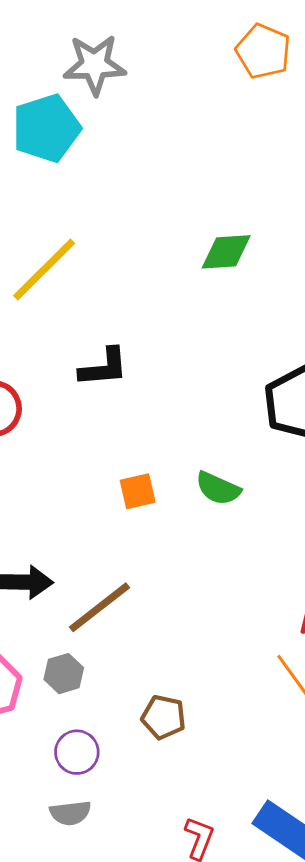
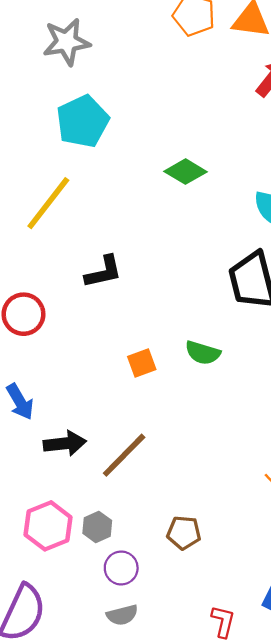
cyan pentagon: (46, 128) -> (83, 121), moved
green diamond: (226, 252) -> (185, 172), turned 42
gray hexagon: (64, 674) -> (97, 527), moved

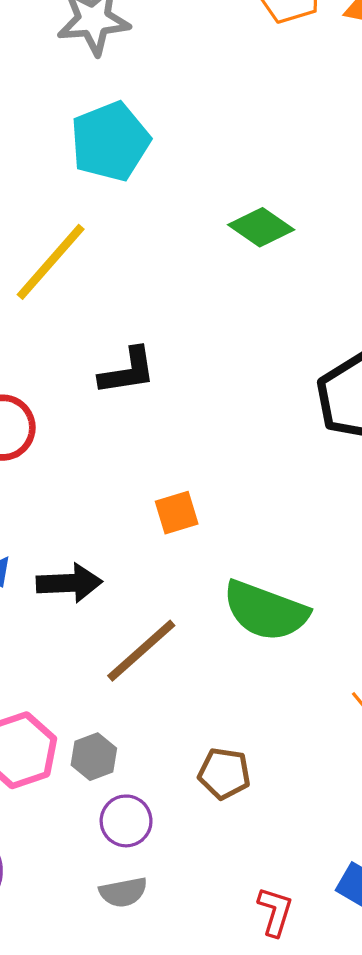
green semicircle: (203, 353) -> (266, 611), moved, size x1.6
black arrow: (65, 443) -> (69, 583), moved

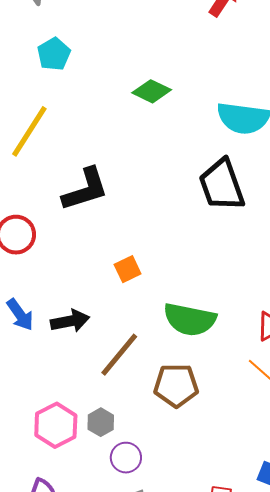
cyan pentagon: (110, 142) -> (54, 54), size x0.7
black L-shape: (128, 371) -> (85, 189), size x1.4
brown pentagon: (224, 773) -> (176, 385), moved, size x1.4

